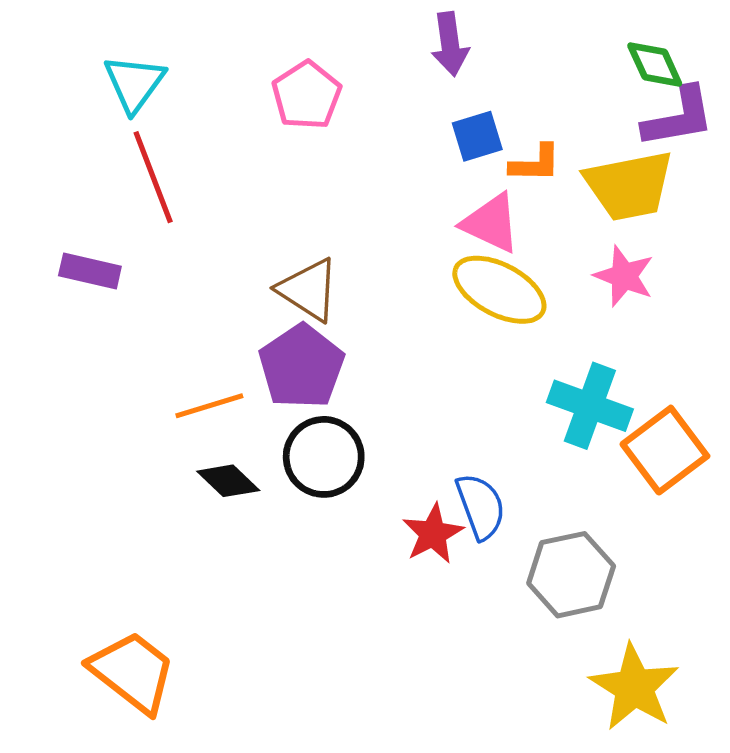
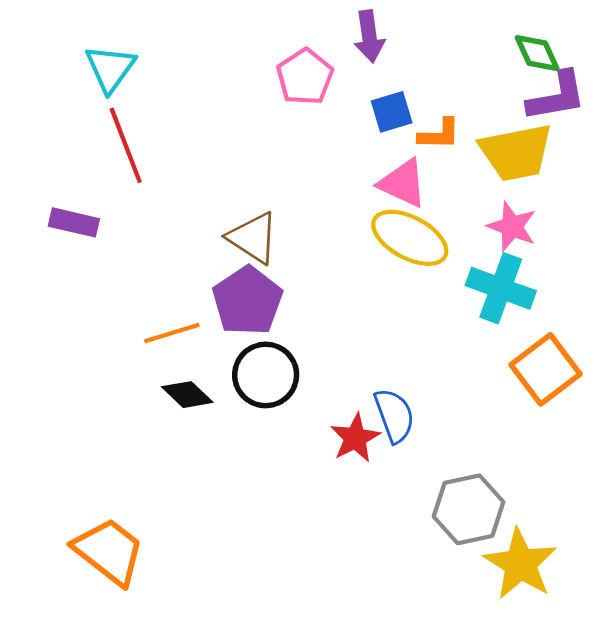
pink pentagon: (307, 95) -> (305, 77), moved
cyan cross: (590, 406) -> (501, 288), moved
gray hexagon: (571, 575) -> (469, 509), moved

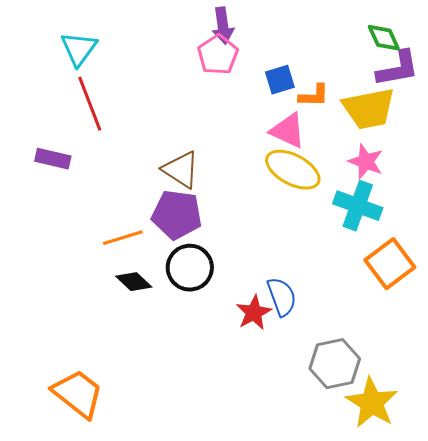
purple arrow: (369, 36) -> (223, 26), moved
purple pentagon: (247, 301) -> (177, 215), turned -30

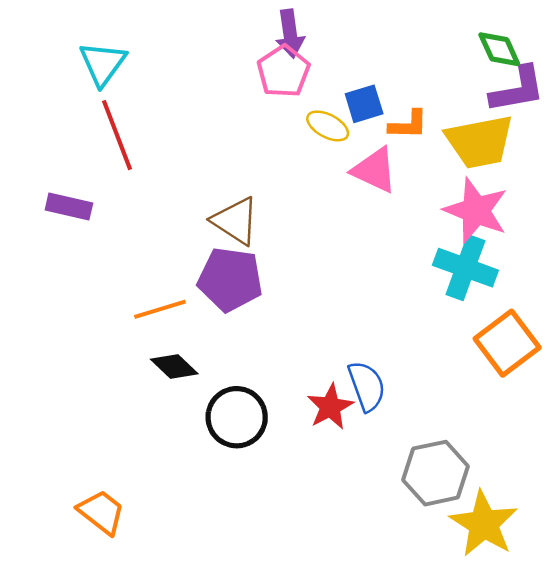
pink star: (366, 162) -> (476, 210), size x1.4
yellow ellipse: (293, 170) -> (328, 126), moved, size x0.6
black circle: (190, 268) -> (237, 417), moved
orange trapezoid: (78, 394) -> (101, 512), size x0.7

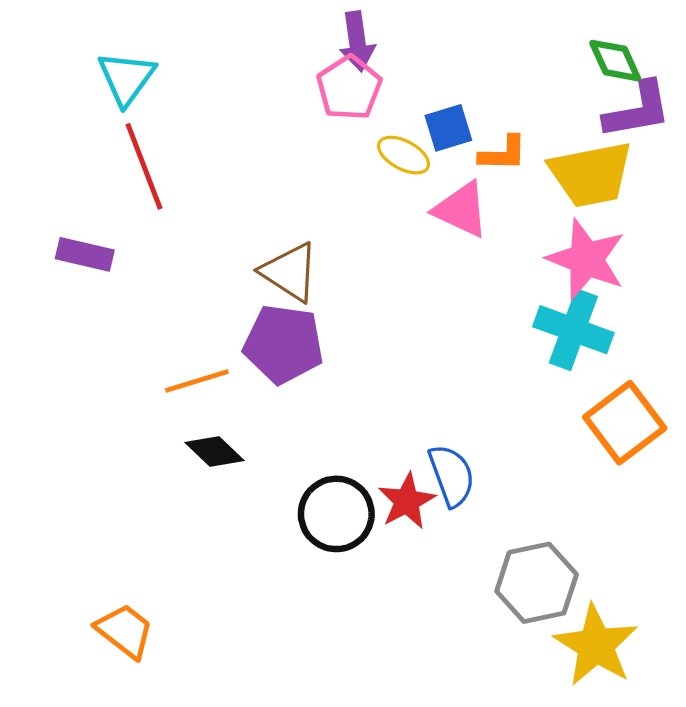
black circle: (237, 417) -> (336, 514), moved

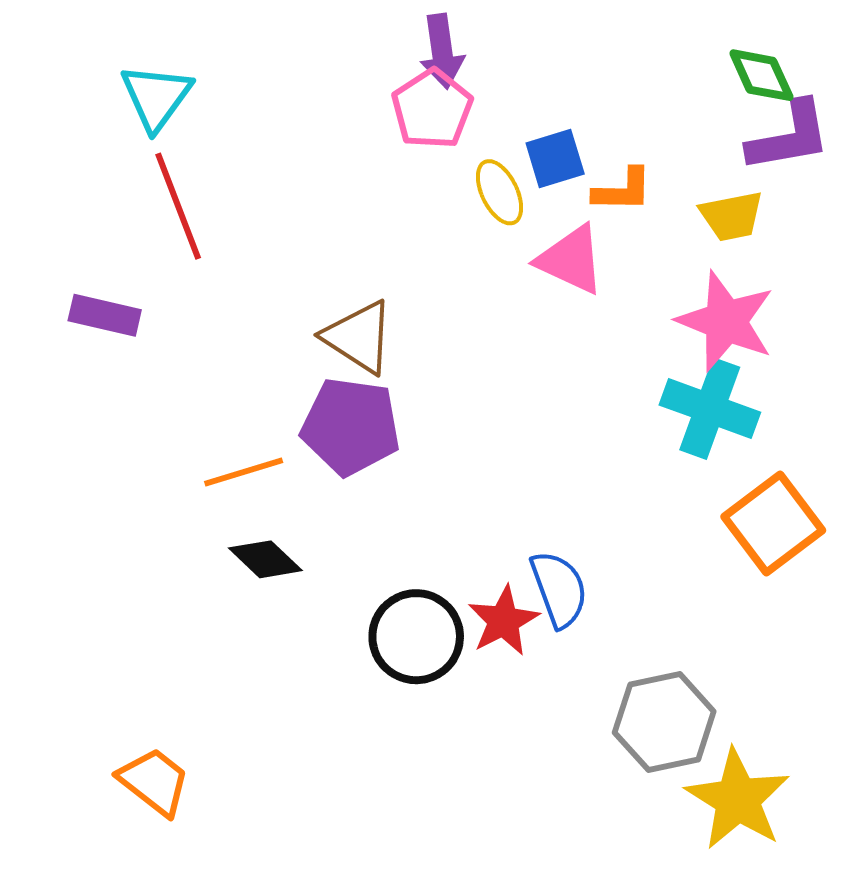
yellow ellipse: (404, 155) -> (499, 192), turned 36
yellow trapezoid: (591, 174) -> (732, 216), size x0.6

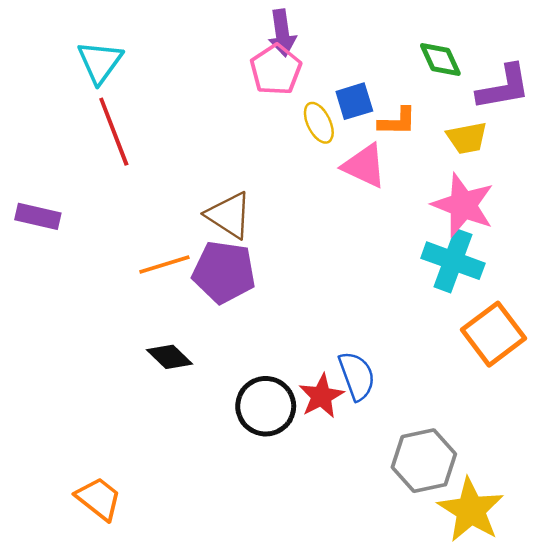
green diamond: (761, 75) -> (440, 59), moved
purple rectangle: (105, 315) -> (38, 216), moved
orange line: (244, 472) -> (164, 264), moved

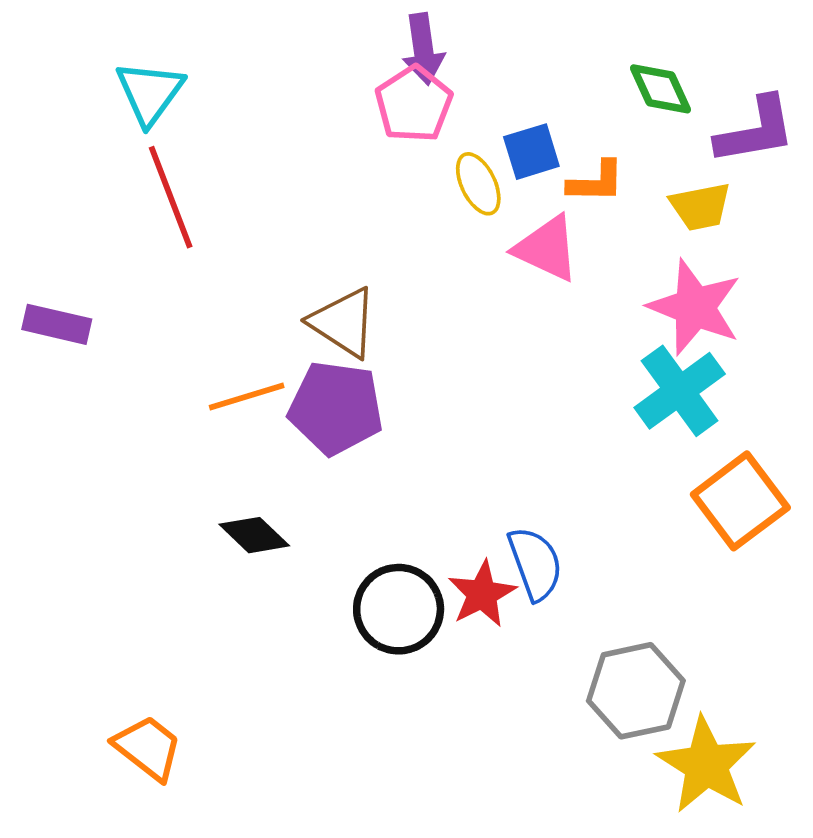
cyan cross: (453, 261) -> (680, 391), turned 34

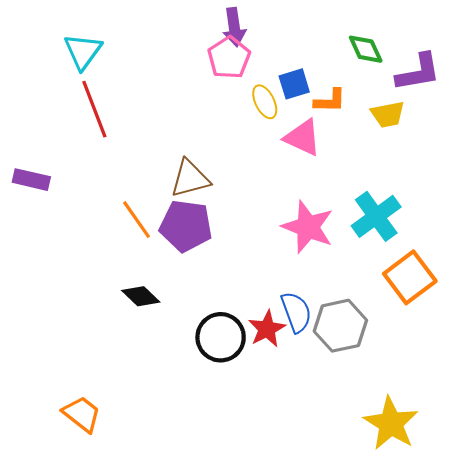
pink star: (695, 307) -> (308, 227), moved
brown triangle: (343, 322) -> (190, 179), turned -48
orange line: (247, 396) -> (136, 220), turned 72
gray hexagon: (636, 691) -> (340, 326), moved

